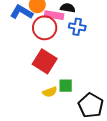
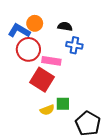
pink rectangle: (54, 15) -> (51, 61), moved
red circle: (45, 28) -> (28, 49), moved

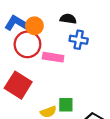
orange circle: (35, 23) -> (34, 26), moved
red square: (42, 80) -> (18, 85), moved

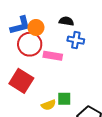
blue L-shape: (17, 23) -> (20, 25), turned 135

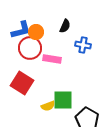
black semicircle: (66, 21) -> (65, 26), turned 104
blue cross: (76, 40) -> (83, 45), moved
green square: (64, 99) -> (63, 100), size x1.5

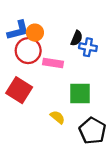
black semicircle: (65, 26) -> (77, 38), moved
green square: (63, 100) -> (80, 93), moved
yellow semicircle: (48, 106) -> (57, 117), moved, turned -120

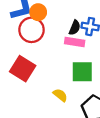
black semicircle: (77, 38) -> (75, 28), moved
pink rectangle: (53, 63) -> (75, 42), moved

